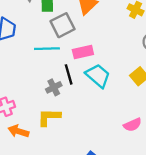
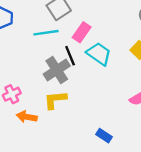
pink rectangle: (83, 52) -> (82, 32), turned -36
gray cross: (54, 87) -> (57, 70), size x1.6

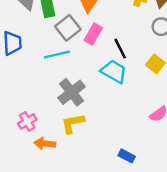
pink rectangle: (82, 32) -> (93, 34), moved
black line: (70, 56) -> (120, 49), moved

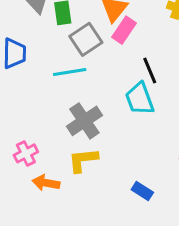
pink rectangle: (93, 34) -> (124, 30), moved
cyan trapezoid: (114, 71) -> (140, 99), turned -144
blue rectangle: (127, 156) -> (142, 191), moved

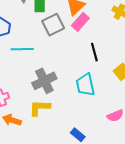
cyan line: (70, 72) -> (22, 49), moved
cyan trapezoid: (140, 99) -> (85, 85), moved

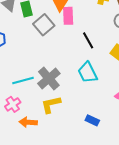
pink rectangle: (80, 22) -> (68, 16), turned -30
cyan line: (22, 49) -> (23, 81), moved

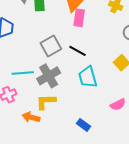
gray square: (44, 25) -> (51, 46), moved
black line: (88, 40) -> (78, 51), moved, turned -42
orange arrow: (28, 122) -> (31, 117), moved

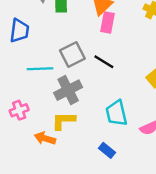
cyan line: (23, 73) -> (40, 69), moved
cyan trapezoid: (88, 77) -> (116, 113), moved

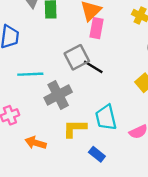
gray square: (72, 54) -> (77, 57), moved
yellow L-shape: (63, 121) -> (75, 128), moved

